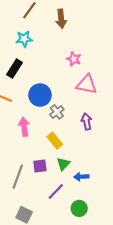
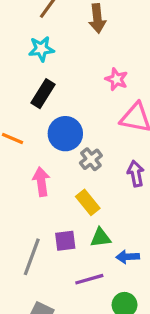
black rectangle: (15, 69) -> (43, 94), moved
green triangle: (63, 164) -> (101, 238), turned 40
purple line: (56, 191) -> (89, 279), turned 30

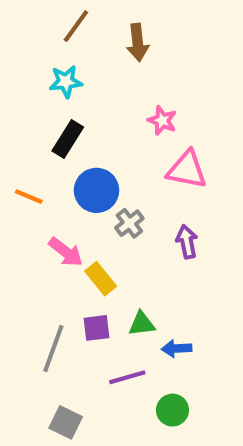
pink arrow: (41, 182) -> (66, 252), turned 136
yellow rectangle: (88, 202) -> (101, 279), moved

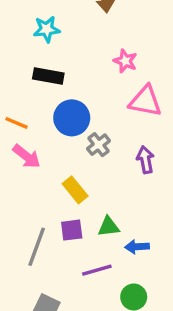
black rectangle: (68, 139) -> (48, 76), turned 68
pink arrow: (66, 252) -> (27, 156), moved

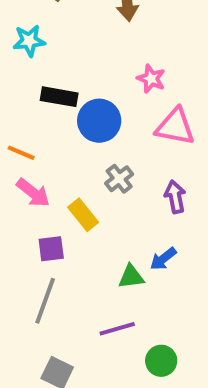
cyan star: (47, 29) -> (29, 41), moved
blue circle: (72, 118) -> (99, 121), moved
yellow rectangle: (75, 190) -> (83, 215), moved
purple square: (72, 230) -> (51, 249), moved
blue arrow: (137, 247) -> (163, 259), moved, turned -35

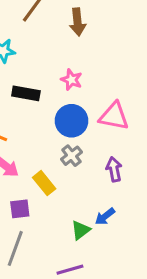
pink star: (151, 79) -> (71, 80), moved
blue circle: (99, 121) -> (71, 121), moved
green triangle: (131, 277) -> (81, 230), turned -30

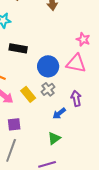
pink star: (71, 80) -> (83, 39), moved
yellow rectangle: (44, 183) -> (28, 94), moved
blue arrow: (105, 216) -> (59, 113), moved

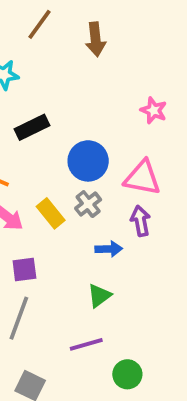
black rectangle: (18, 48) -> (32, 127), turned -36
pink triangle: (76, 63) -> (142, 178), moved
blue arrow: (59, 113) -> (109, 249), turned -144

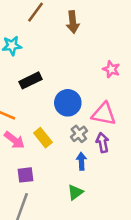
gray cross: (88, 204) -> (79, 134), moved
blue arrow: (109, 249) -> (81, 161), turned -91

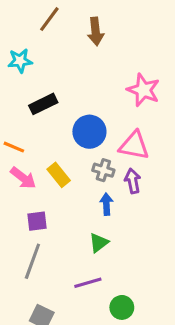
pink star: (111, 69) -> (143, 90), size x1.5
gray cross: (79, 134) -> (103, 170), turned -35

